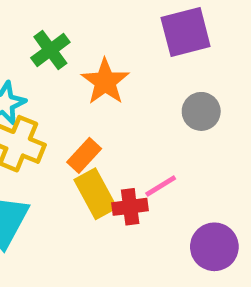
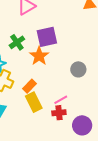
purple square: (186, 32) -> (47, 37), moved
red cross: (130, 207) -> (59, 113), moved

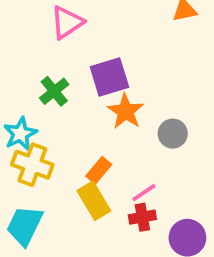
orange star: (39, 56) -> (126, 111), moved
orange rectangle: (30, 86) -> (99, 170), moved

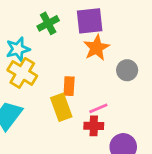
orange rectangle: (99, 170) -> (69, 86), turned -48

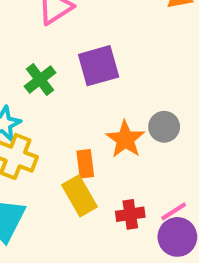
orange star: (96, 48) -> (125, 139), moved
pink line: (98, 108) -> (174, 211), moved

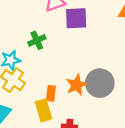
purple square: (99, 66) -> (76, 18), moved
gray circle: (164, 127) -> (100, 83), size x1.6

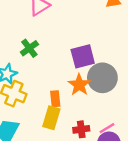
purple square: (76, 18) -> (83, 56), moved
yellow rectangle: (44, 110) -> (51, 118), turned 45

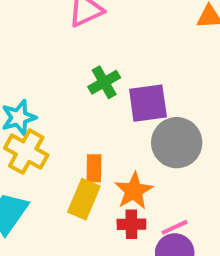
green cross: (29, 48) -> (104, 82), moved
orange star: (79, 85) -> (134, 191), moved

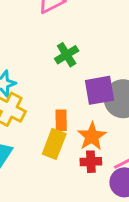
purple square: (148, 103) -> (100, 90), moved

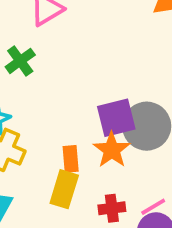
green cross: (67, 55) -> (20, 61), moved
orange star: (92, 136) -> (112, 150), moved

